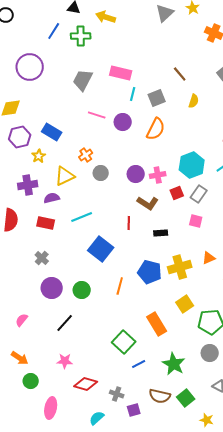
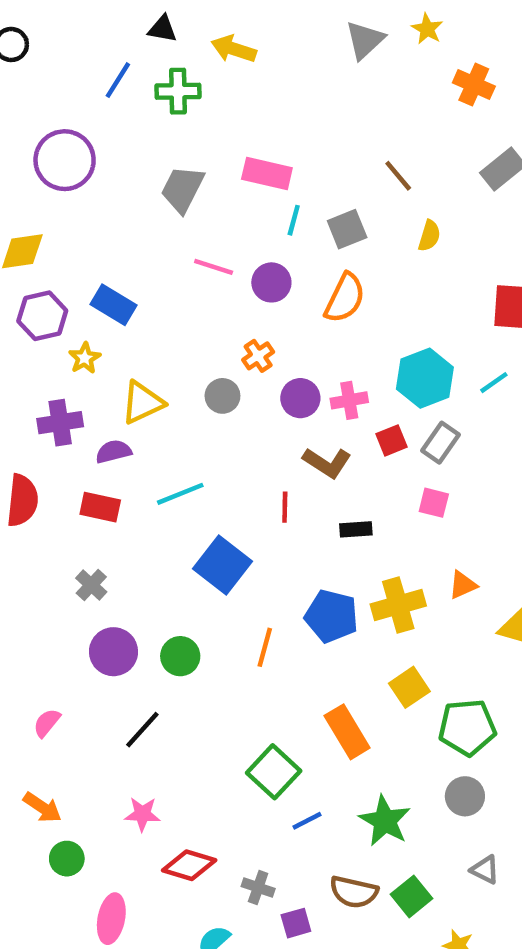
orange cross: (86, 155) -> (258, 356), moved

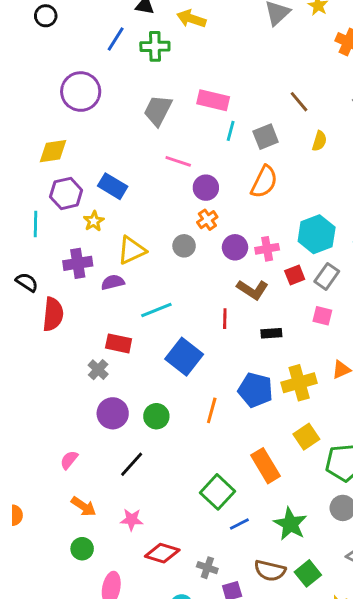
purple circle: (271, 282) -> (206, 188), moved
red rectangle: (100, 507) -> (119, 343), moved
orange arrow: (42, 807) -> (84, 506), moved

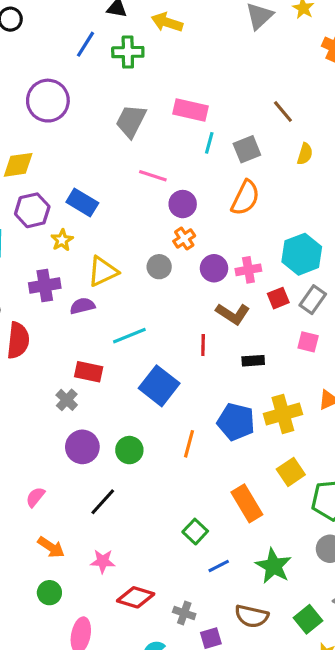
green square: (218, 492) -> (195, 532), size x0.7
green square: (308, 573) -> (308, 619), moved

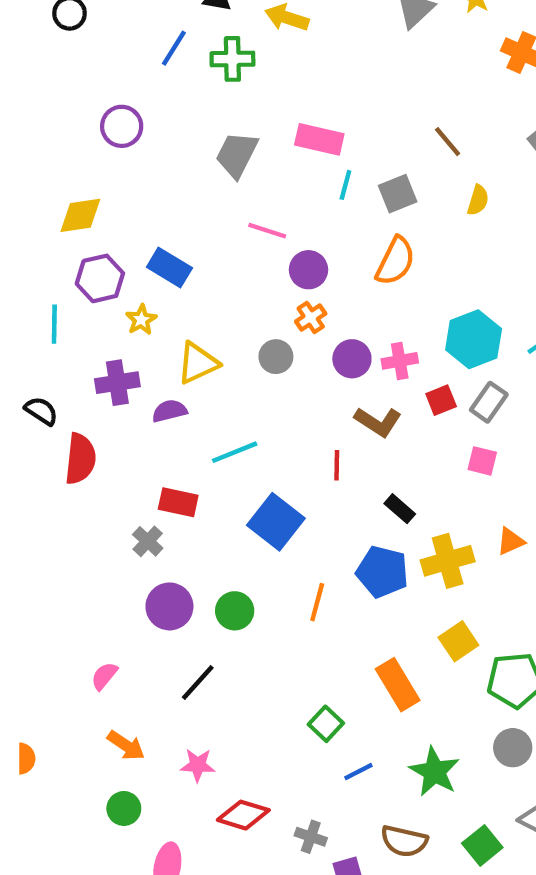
purple circle: (48, 101) -> (122, 126), size x0.7
black rectangle: (253, 361) -> (400, 509), moved, turned 45

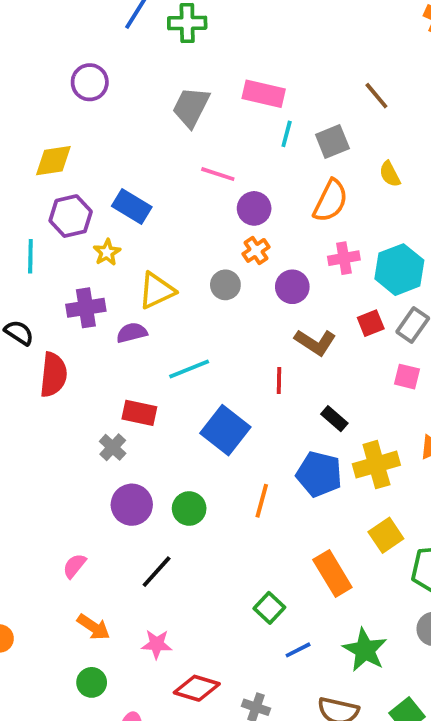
yellow semicircle: (478, 200) -> (390, 174), moved, turned 136
pink cross: (400, 361) -> (344, 258), moved

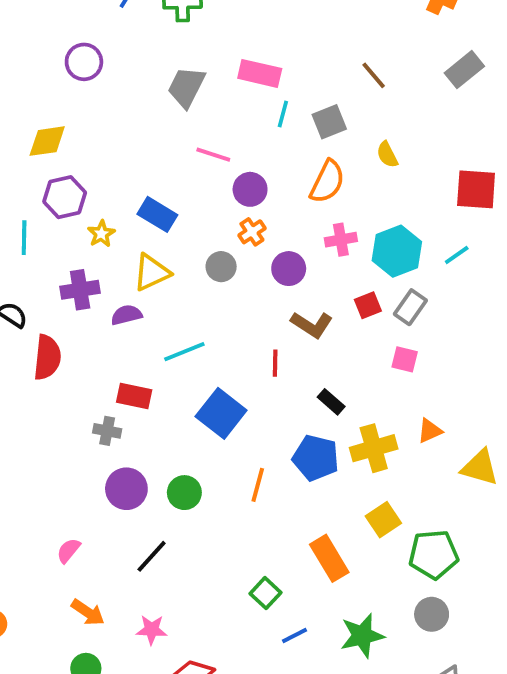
blue rectangle: (132, 206) -> (157, 214), moved
gray cross: (113, 447) -> (107, 431), turned -32
green star: (365, 650) -> (362, 636), turned 30

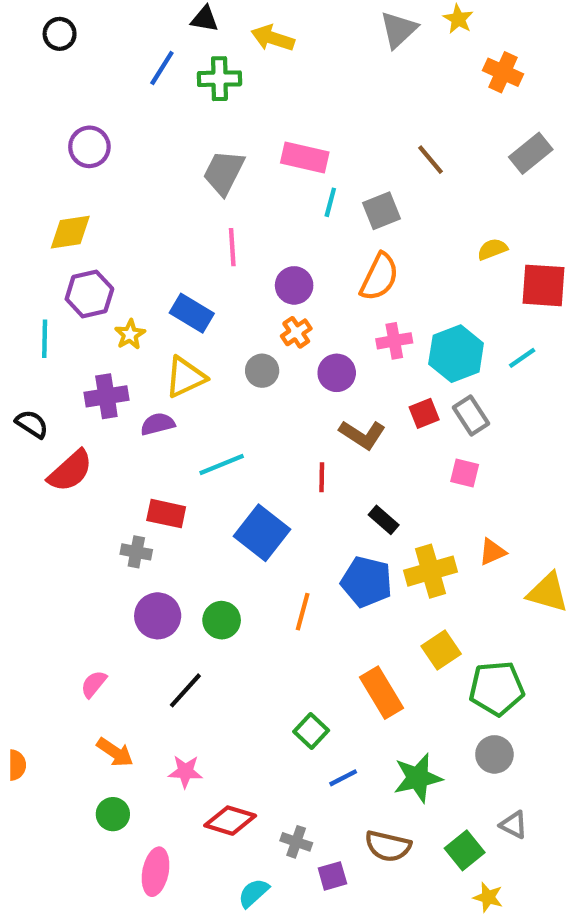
purple circle: (84, 62) -> (89, 147), moved
pink line: (213, 155) -> (232, 247), moved, turned 68
yellow semicircle: (387, 155) -> (492, 249), moved, turned 96
gray rectangle: (410, 307) -> (471, 415), turned -68
red semicircle: (47, 357) -> (70, 471), turned 42

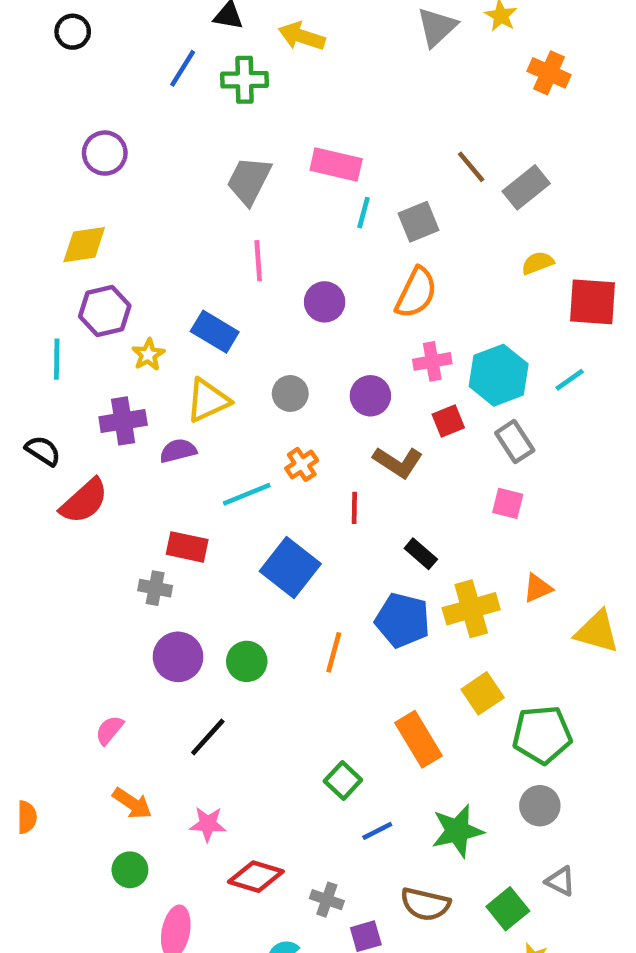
gray rectangle: (531, 153) -> (526, 187), moved
orange cross: (296, 332) -> (302, 464), moved
red square: (424, 413) -> (448, 421), moved

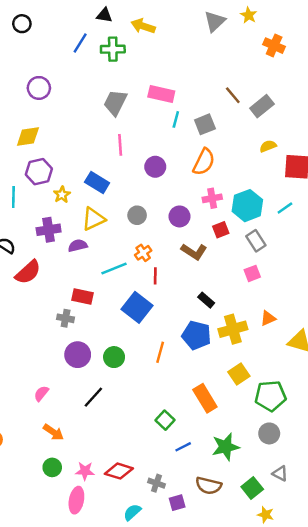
pink square: (508, 503) -> (252, 273), turned -35
red line: (354, 508) -> (155, 276), moved
pink star: (208, 824) -> (85, 471), moved

